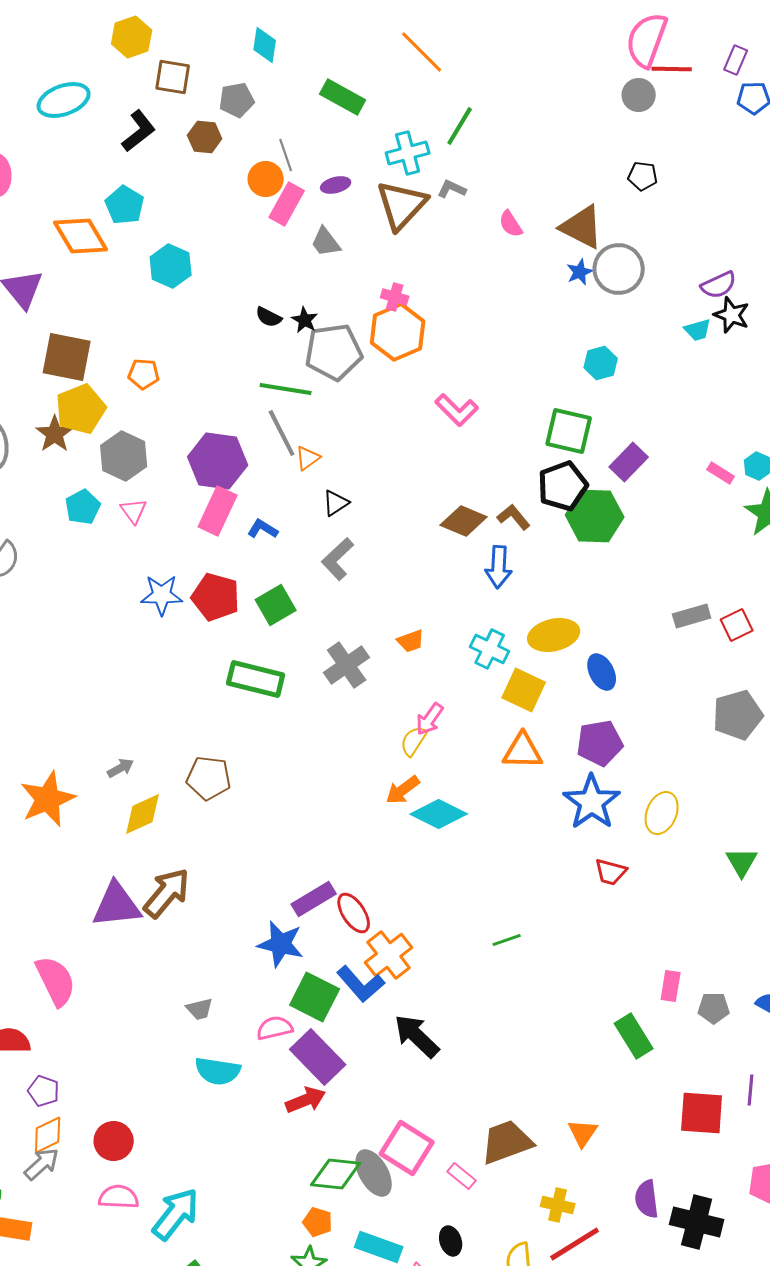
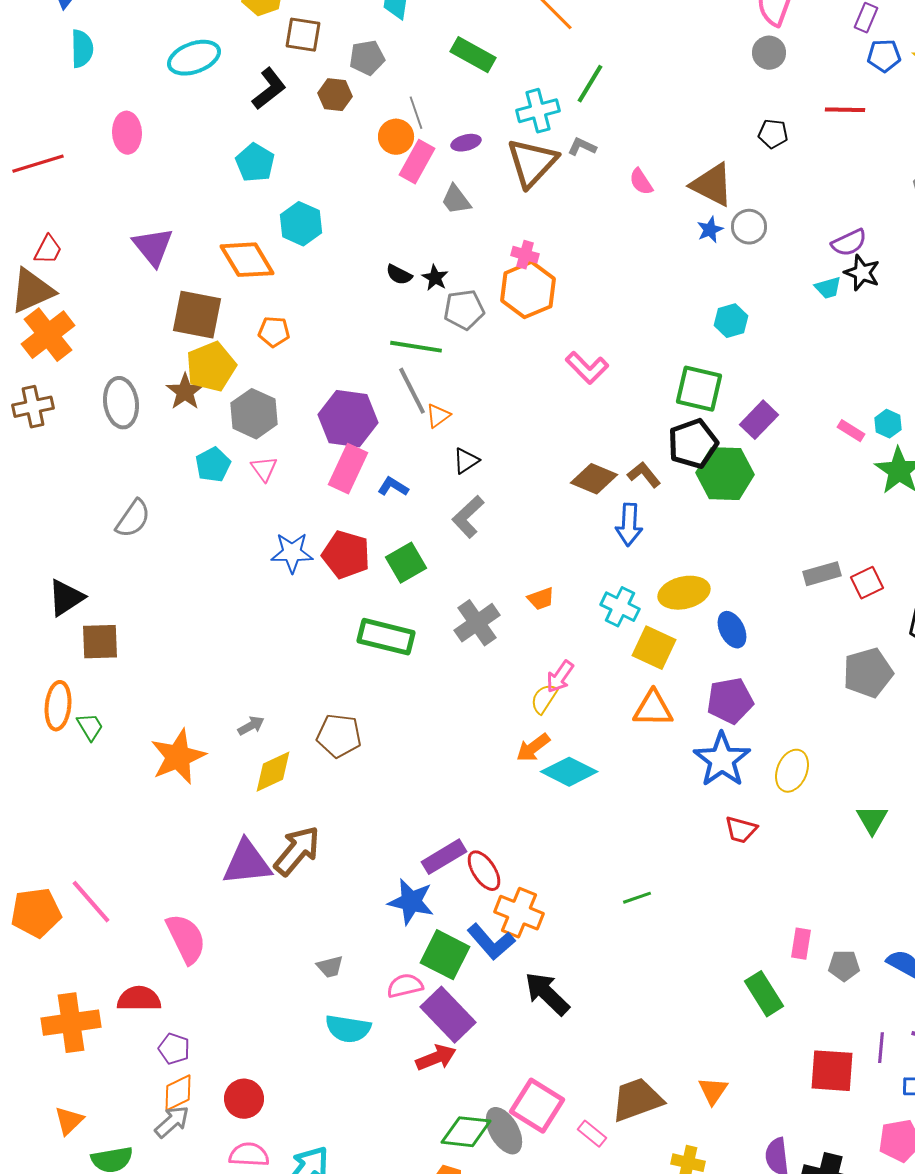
red line: (672, 69) -> (845, 110), moved
orange diamond: (81, 236) -> (247, 260), moved
gray circle: (619, 269) -> (749, 227), size x0.7
gray pentagon: (334, 352) -> (464, 310), size x0.7
orange cross: (389, 955) -> (519, 913), turned -30

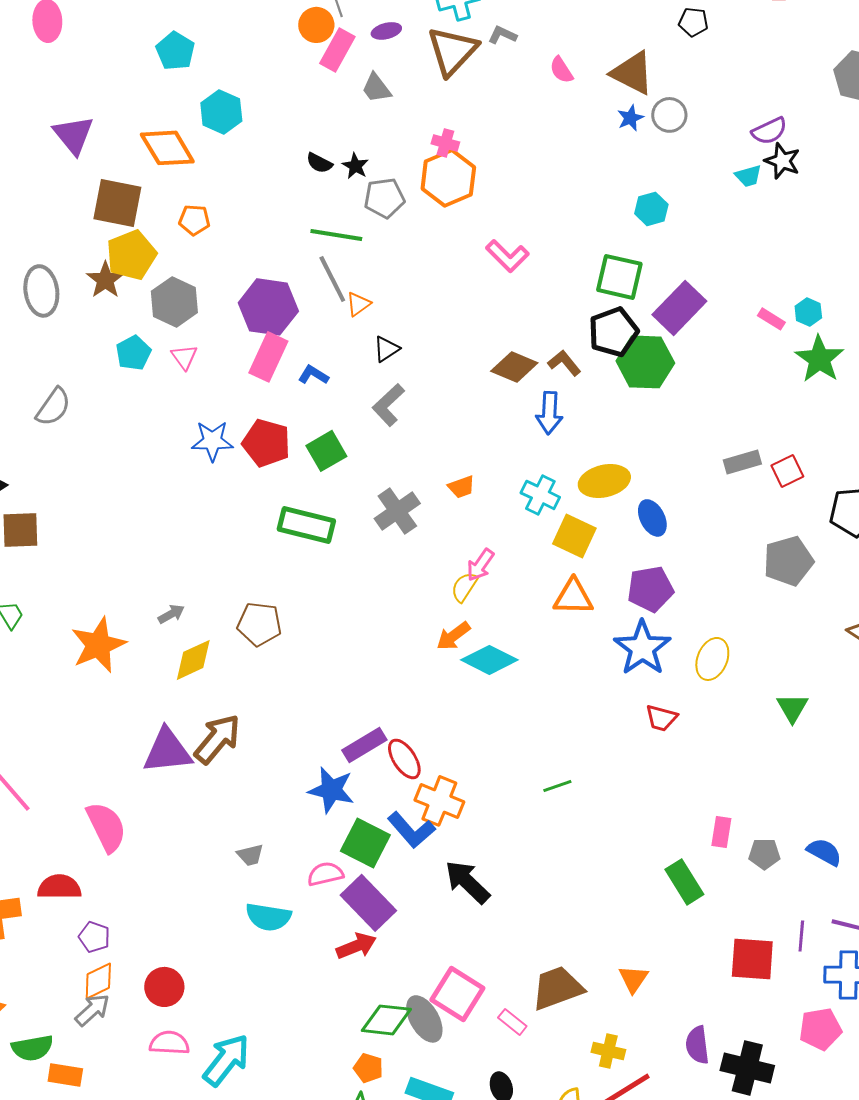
purple rectangle: (759, 420) -> (679, 308), size x1.4

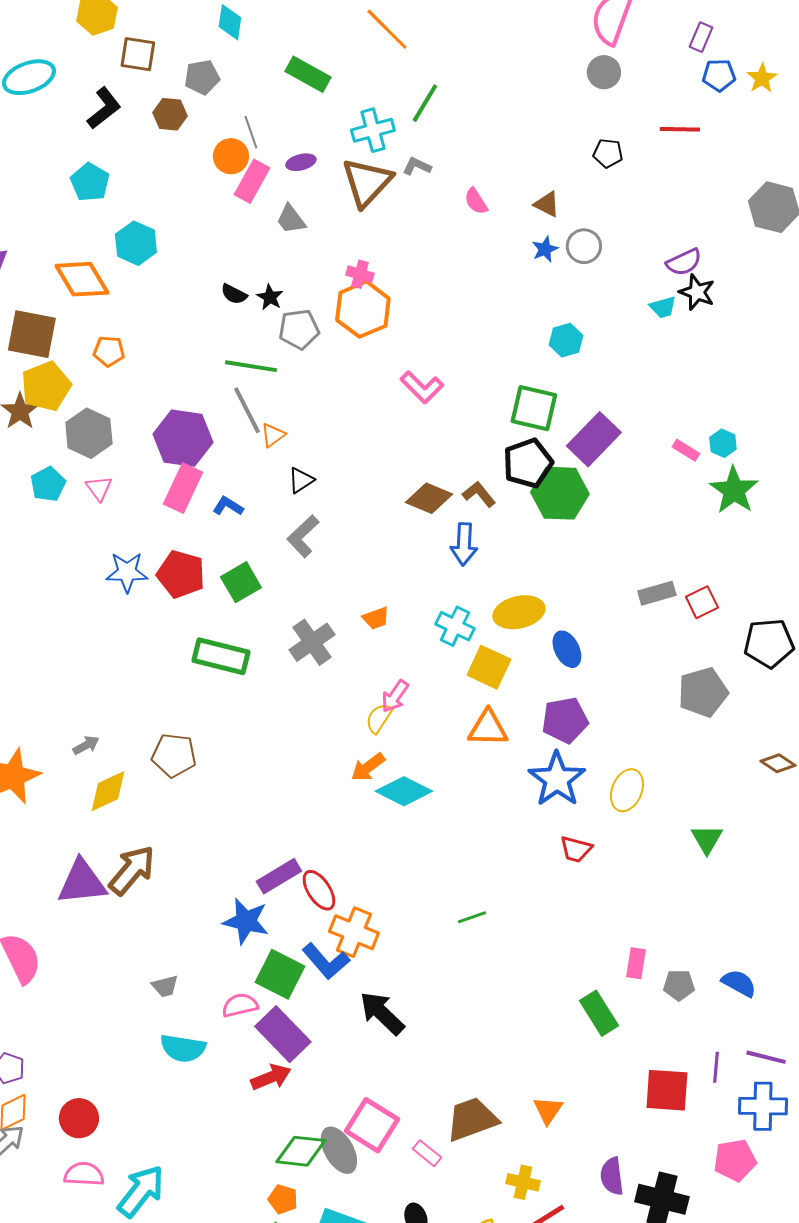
brown triangle: (632, 73) -> (547, 204), size x0.6

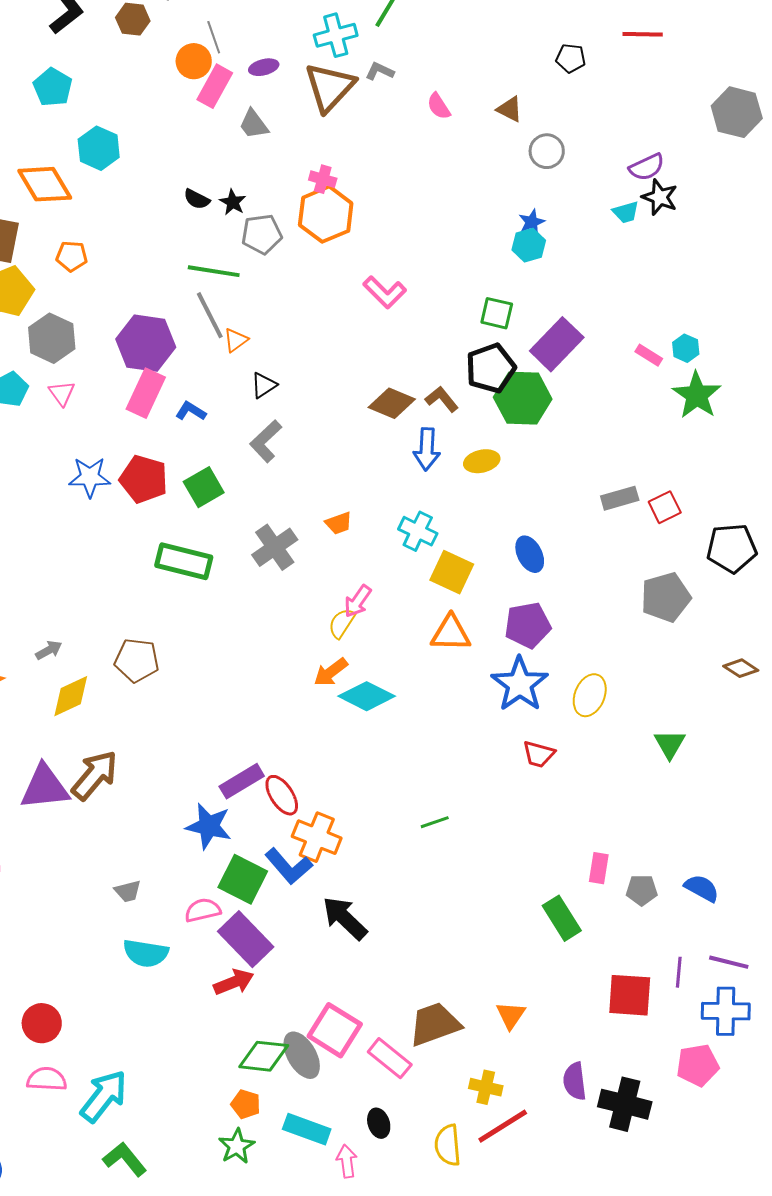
blue star: (545, 249) -> (532, 222), moved
green square: (534, 408) -> (497, 313), size x0.7
yellow ellipse: (519, 612) -> (482, 461), moved, size x0.7
pink rectangle: (427, 1153) -> (390, 1058), size x1.5

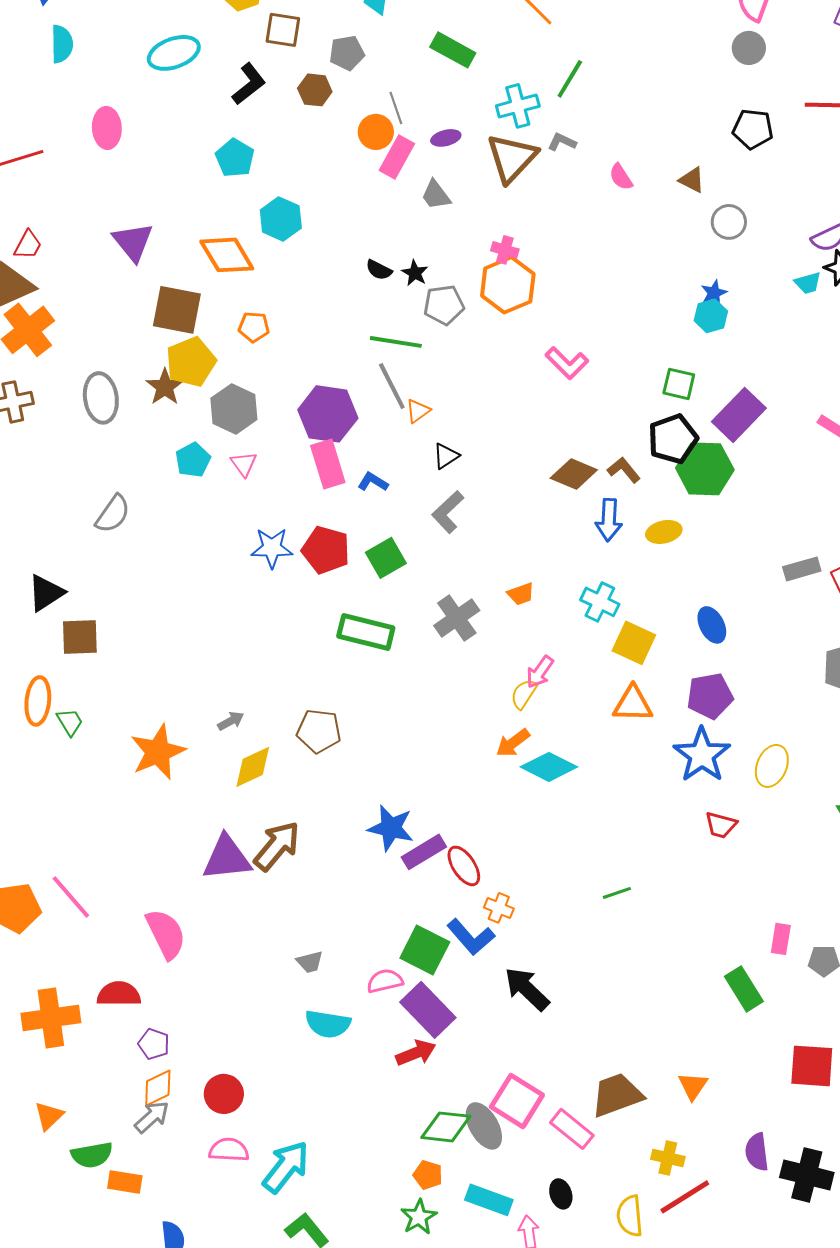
black pentagon: (571, 58) -> (753, 129), size x1.4
pink rectangle: (146, 393) -> (328, 464), turned -42
blue star: (209, 826) -> (391, 828), moved
orange cross: (317, 837) -> (499, 908), size x0.6

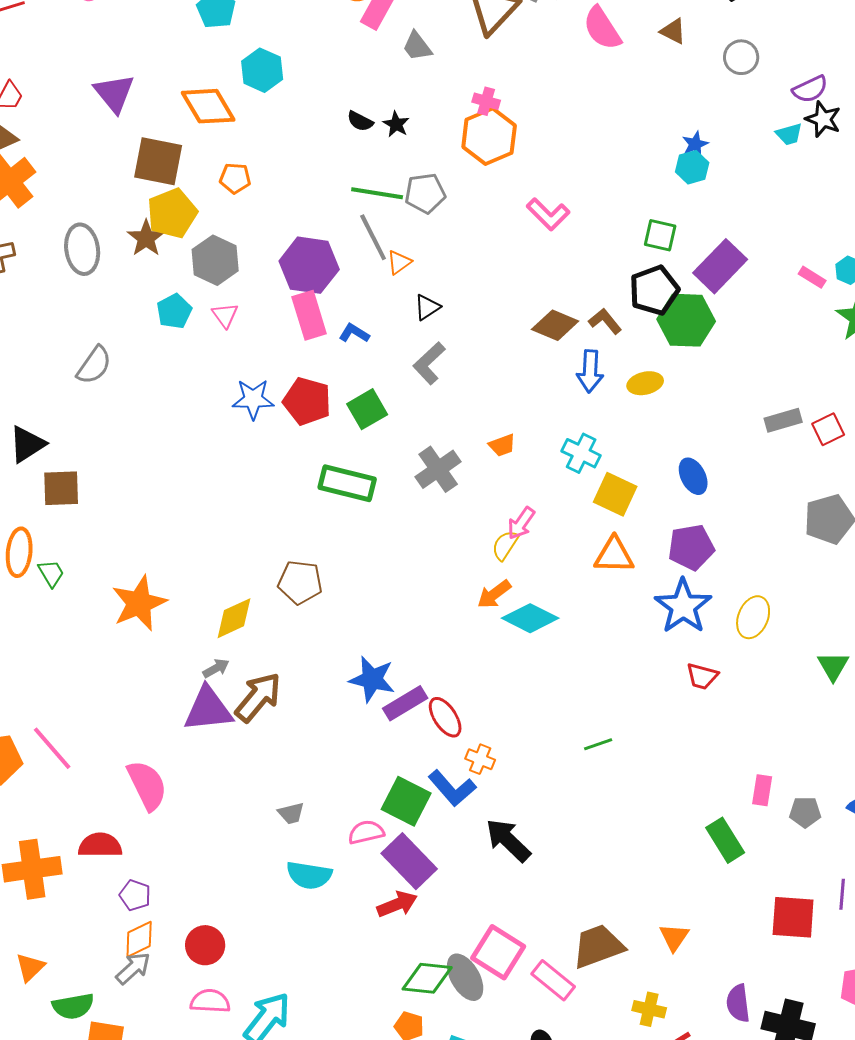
pink semicircle: (621, 177) -> (602, 28), size x1.6
gray circle: (729, 222) -> (741, 57), moved
gray pentagon: (444, 305) -> (425, 193), moved
gray arrow: (231, 721) -> (216, 668), moved

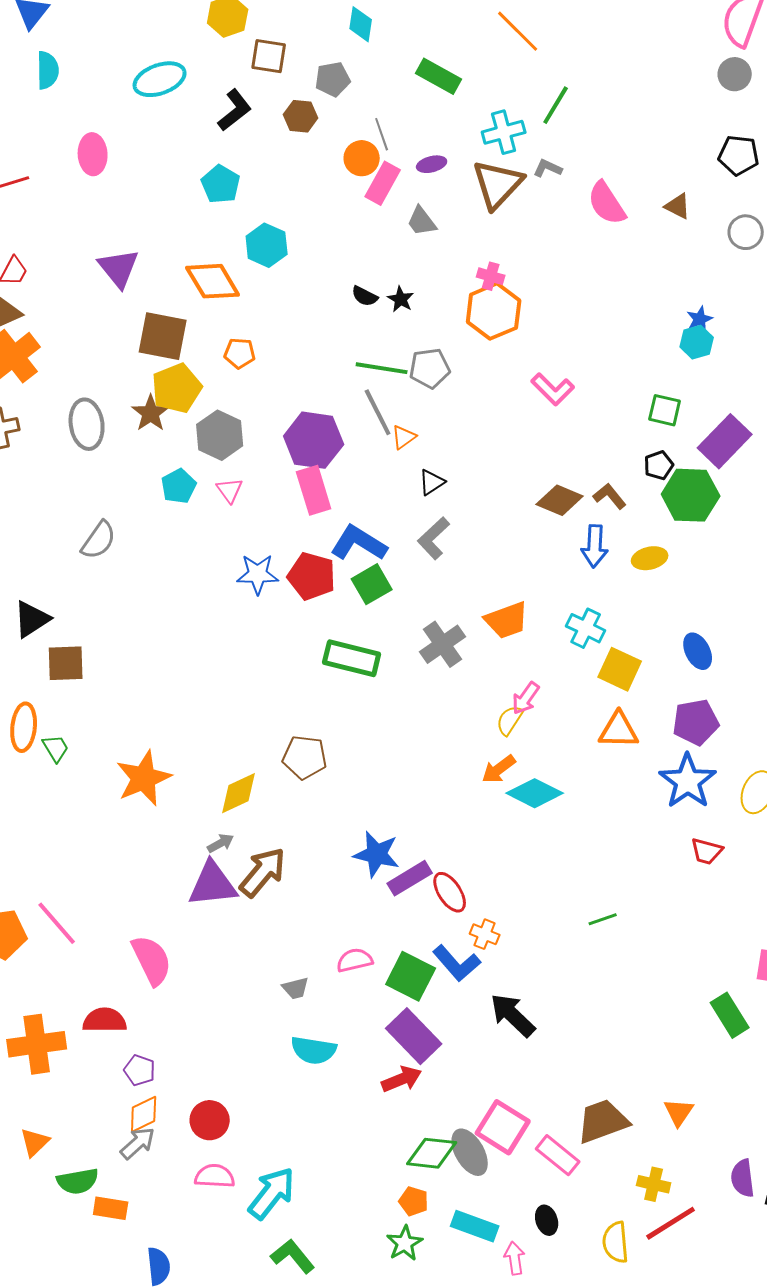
black pentagon: (654, 290) -> (659, 465), size x0.6
blue L-shape: (354, 333) -> (359, 543), moved, size x1.8
orange trapezoid: (502, 445) -> (507, 620), size x1.6
pink semicircle: (366, 832) -> (355, 960), moved

